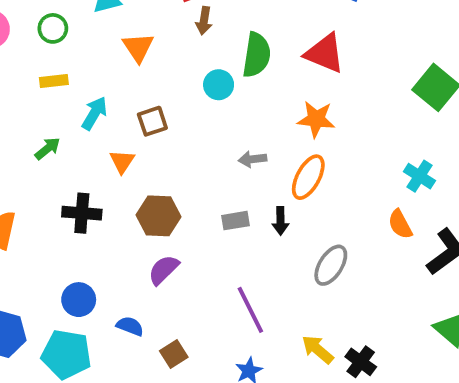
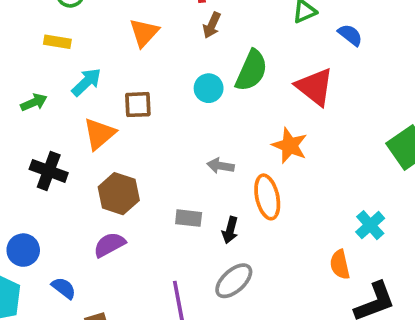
orange triangle: (122, 161) -> (99, 134), size x1.4
orange ellipse: (308, 177) -> (267, 197), turned -57
gray ellipse: (331, 265) -> (234, 281), moved

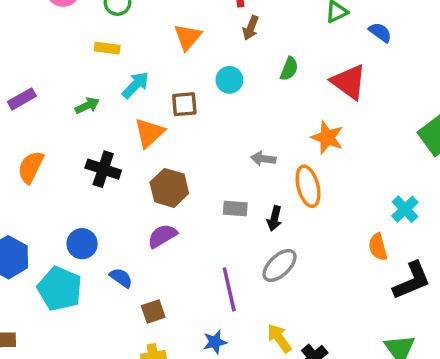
green semicircle: (251, 71) -> (289, 69), size x0.6
cyan circle: (209, 88) -> (229, 80), moved

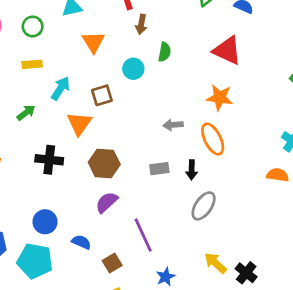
green semicircle: (289, 69) -> (165, 52), moved
orange semicircle: (378, 247) -> (278, 175), turned 125
purple line: (229, 289) -> (143, 235), moved

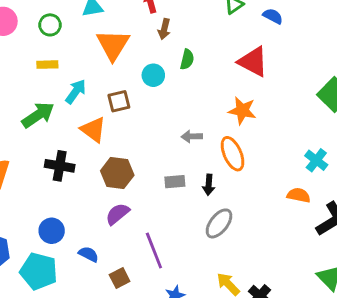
orange triangle: (93, 42) -> (113, 45), size x1.4
green arrow: (26, 113) -> (38, 115), size x1.6
orange triangle: (79, 124) -> (93, 130), turned -32

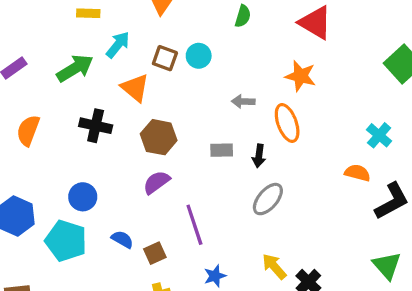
cyan circle: (153, 75) -> (199, 56), moved
brown square: (119, 101) -> (165, 58), turned 30
blue semicircle: (89, 254) -> (122, 239), moved

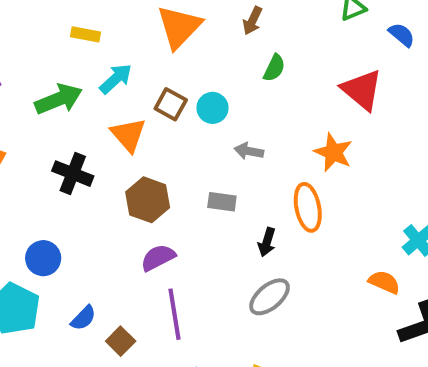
gray arrow: (243, 101) -> (249, 151), moved
gray rectangle: (222, 150) -> (222, 202), moved
purple semicircle: (156, 182) -> (158, 258), moved
blue semicircle: (122, 239) -> (83, 318), turned 95
brown square: (155, 253) -> (121, 341), turned -30

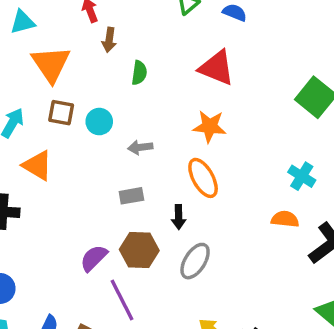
brown square: (171, 104) -> (61, 113), moved
brown hexagon: (148, 200) -> (139, 250), moved

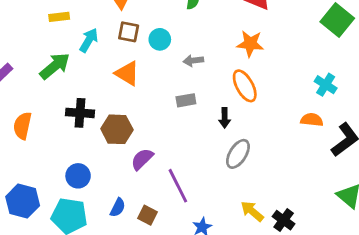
orange triangle: (37, 165) -> (127, 73), moved
brown hexagon: (139, 250) -> (117, 129), moved
purple semicircle: (94, 258) -> (142, 159), moved

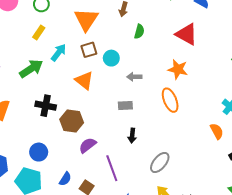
yellow rectangle: (59, 17) -> (39, 33), turned -56
brown square: (129, 32) -> (89, 50), turned -35
black arrow: (225, 118) -> (132, 136), moved
orange semicircle: (312, 120) -> (217, 131), turned 49
gray ellipse: (238, 154) -> (160, 162), moved

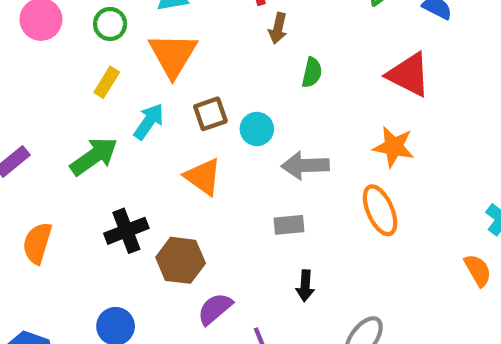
orange triangle: (86, 20) -> (173, 55), moved
gray arrow: (134, 77) -> (305, 165), size x1.5
black cross: (46, 106) -> (126, 231), turned -30

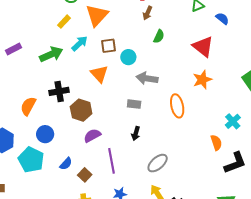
orange star: (394, 147) -> (202, 80), moved, turned 30
orange semicircle: (37, 243) -> (28, 106), moved

